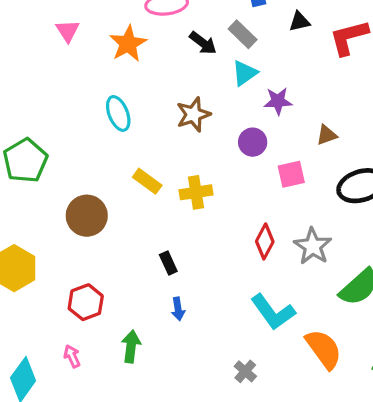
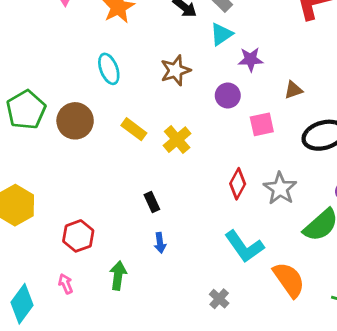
yellow cross: (196, 192) -> (177, 140), turned -32
brown circle: (87, 216) -> (75, 121), moved

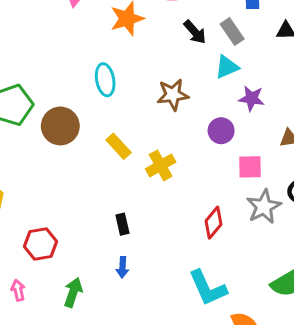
gray star: (280, 188) -> (264, 207), moved

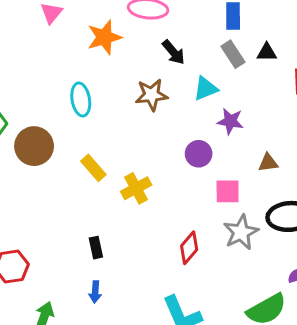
gray rectangle: (232, 31) -> (233, 54), moved
brown star: (173, 95) -> (152, 95), moved

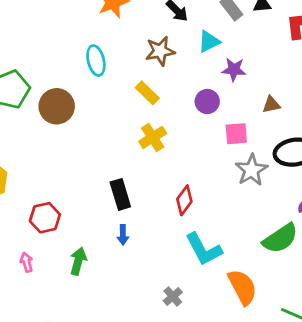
yellow rectangle: (93, 168) -> (147, 93), moved
black rectangle: (96, 248) -> (120, 194), size x1.5
red diamond: (189, 248) -> (184, 200), moved

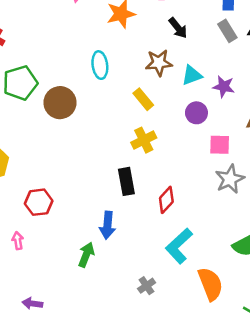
cyan triangle: (209, 42) -> (192, 75), moved
black rectangle: (120, 194) -> (126, 181), moved
blue arrow: (123, 235) -> (107, 225), size x1.5
cyan L-shape: (204, 249) -> (179, 246), turned 69
green arrow: (78, 261) -> (86, 255), moved

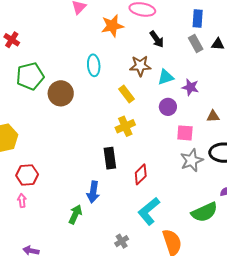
red hexagon: (39, 202) -> (27, 175), moved

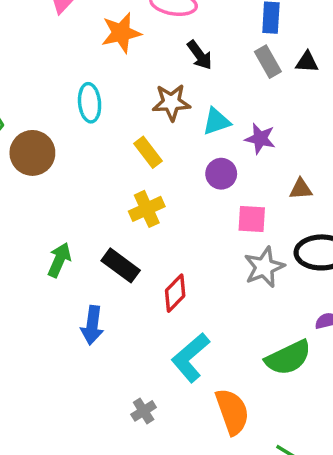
black rectangle: (110, 158) -> (121, 265), turned -45
green arrow: (75, 214) -> (59, 260), moved

